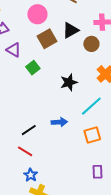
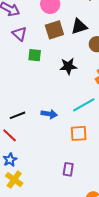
green square: (33, 68) -> (35, 55), turned 32
black star: (69, 82) -> (68, 66), moved
purple rectangle: (97, 172) -> (68, 169), moved

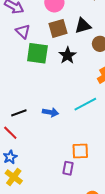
green square: (35, 55) -> (37, 53), size x1.6
black star: (68, 66) -> (67, 55), moved, turned -30
orange square: (79, 133) -> (80, 151), moved

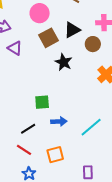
green square: (37, 53) -> (42, 102), moved, size x0.7
cyan line: (85, 104) -> (91, 127), moved
orange square: (80, 151) -> (55, 155), moved

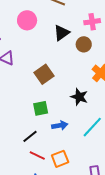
brown square: (49, 38) -> (44, 74), moved
black star: (64, 62) -> (79, 97), moved
red line: (24, 150) -> (37, 155), moved

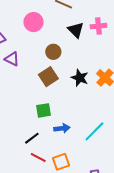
black triangle: (62, 33) -> (76, 30), moved, turned -42
brown circle: (84, 44) -> (53, 52), moved
black star: (79, 97) -> (80, 78), moved

